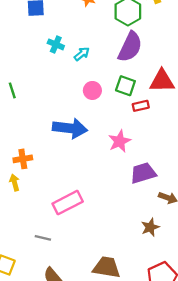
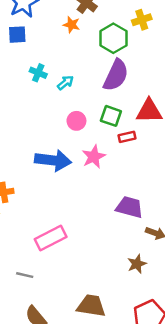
pink star: (120, 141) -> (94, 157), moved
purple trapezoid: (143, 173) -> (129, 207), turned 32

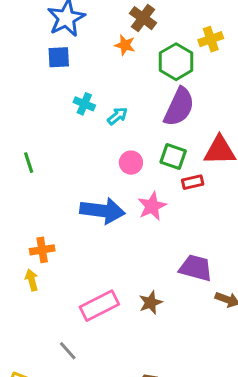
brown star: (137, 264) -> (151, 303), moved
gray line: (25, 275) -> (68, 351), turned 35

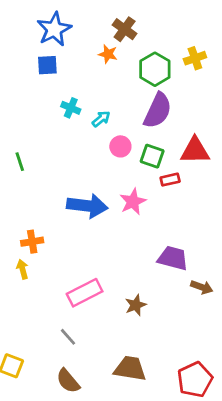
yellow cross: (211, 39) -> (195, 58), moved
pink circle: (131, 163) -> (120, 146), moved
brown star: (151, 303) -> (136, 305), moved
gray line: (68, 351) -> (68, 337), moved

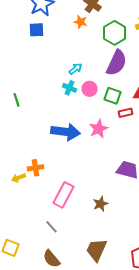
cyan cross: (71, 108) -> (70, 88), moved
orange cross: (32, 242) -> (36, 168), moved
yellow arrow: (22, 269) -> (18, 178), turned -96
pink rectangle: (85, 293) -> (64, 195), turned -35
brown trapezoid: (130, 369) -> (96, 250), turned -75

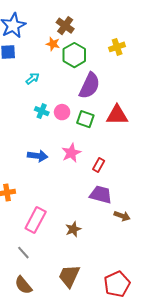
green hexagon: (114, 33) -> (74, 55), moved
cyan arrow: (76, 69) -> (33, 78), moved
red rectangle: (126, 113) -> (99, 165), moved, turned -48
blue arrow: (66, 132) -> (38, 156), size x0.7

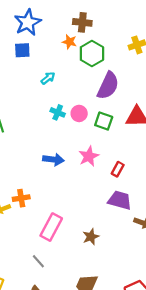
brown cross: (65, 26) -> (82, 22), turned -30

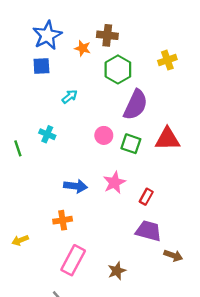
orange star: (69, 42) -> (83, 48), moved
cyan cross: (58, 112) -> (47, 134), moved
orange cross: (21, 198) -> (63, 220), moved

